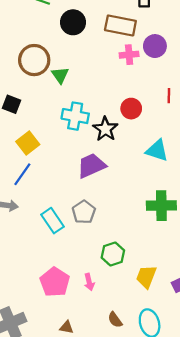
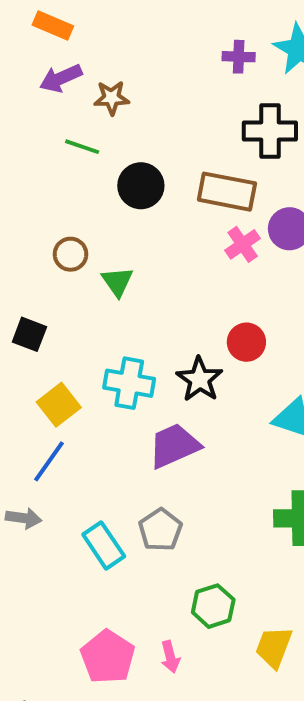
pink cross: (129, 55) -> (243, 244), turned -30
brown circle: (34, 60) -> (70, 254), size x0.6
cyan cross: (75, 116) -> (129, 383), moved

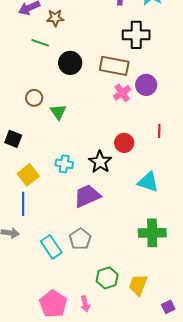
cyan cross: (129, 383) -> (64, 164), size x0.7
blue line: (49, 461) -> (23, 204), turned -35
yellow trapezoid: (274, 647) -> (138, 285), moved

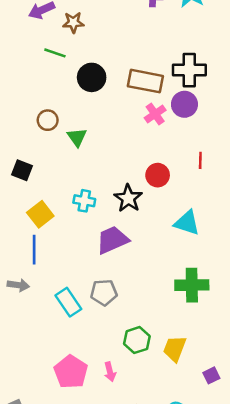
black cross: (136, 35) -> (189, 70), moved
gray pentagon: (80, 239) -> (104, 292), turned 30

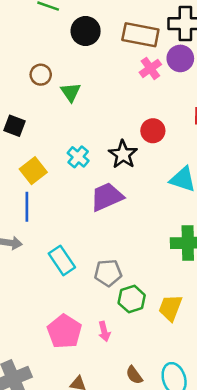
cyan cross: (84, 201) -> (78, 157), turned 30
gray pentagon: (104, 292) -> (108, 273), moved

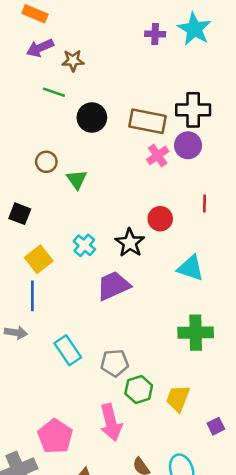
pink pentagon: (64, 331) -> (55, 436), moved
pink arrow: (104, 331) -> (111, 422), size x1.8

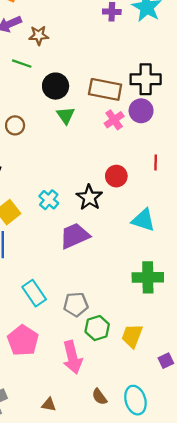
green triangle: (77, 179) -> (66, 115), moved
pink pentagon: (55, 436) -> (23, 340), moved

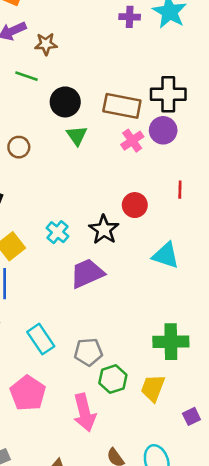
green cross: (148, 277) -> (171, 342), moved

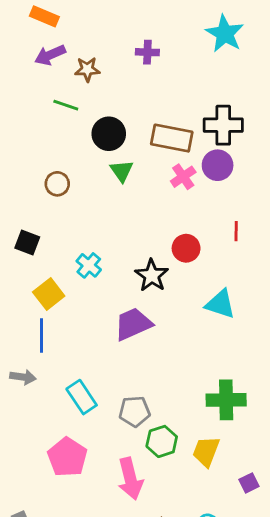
purple cross: (130, 17) -> (147, 52), moved
cyan cross: (57, 232) -> (89, 265), moved

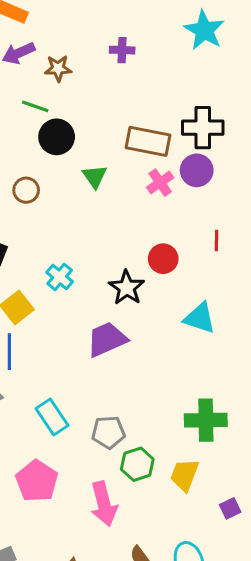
black circle: (109, 134) -> (57, 137), moved

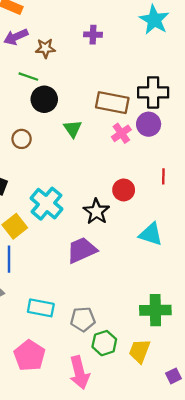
cyan cross: (60, 277) -> (47, 204), size x1.6
cyan rectangle: (52, 417) -> (41, 308), turned -45

